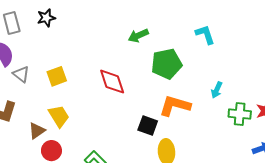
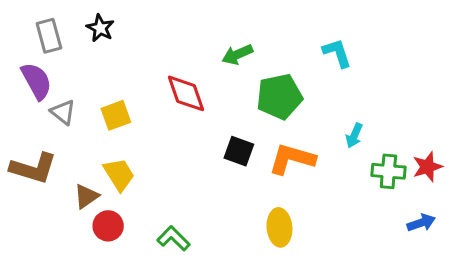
black star: (46, 18) -> (100, 28), turned -30
red diamond: (112, 82) -> (186, 93), moved
black square: (148, 126) -> (239, 151), moved

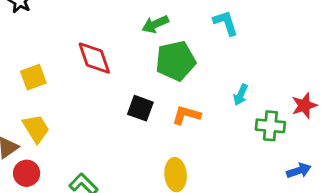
green arrow: (237, 55) -> (155, 24), moved
orange L-shape: (292, 159) -> (186, 115), size x0.7
red star: (427, 167) -> (304, 106), moved

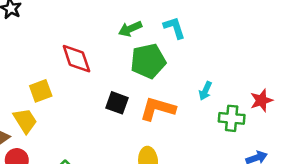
cyan L-shape: (226, 23) -> (174, 28), moved
yellow square: (33, 77) -> (41, 91), moved
orange L-shape: (186, 115) -> (158, 109), size x1.4

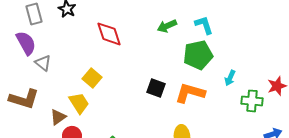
red diamond: (76, 59) -> (109, 34), moved
green pentagon: (148, 61) -> (198, 55), moved
yellow square: (41, 91) -> (92, 78), turned -30

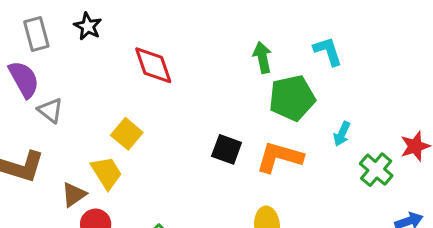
cyan L-shape: (204, 25) -> (328, 51), moved
green arrow: (167, 26) -> (262, 57), moved, turned 102
green cross: (252, 101) -> (376, 170), turned 35

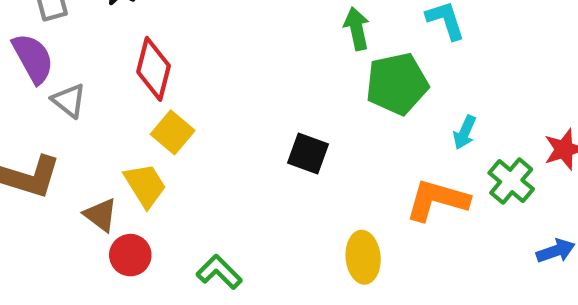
red diamond: (153, 65) -> (154, 69), moved, turned 33
orange L-shape: (280, 157) -> (437, 200), moved
brown triangle: (74, 195) -> (101, 215), turned -48

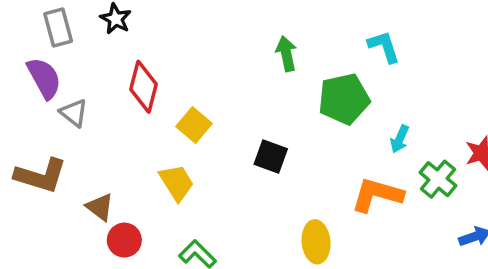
green arrow: (357, 29) -> (286, 54), moved
yellow square: (173, 132) -> (194, 125), moved
yellow trapezoid: (145, 185) -> (177, 183), moved

